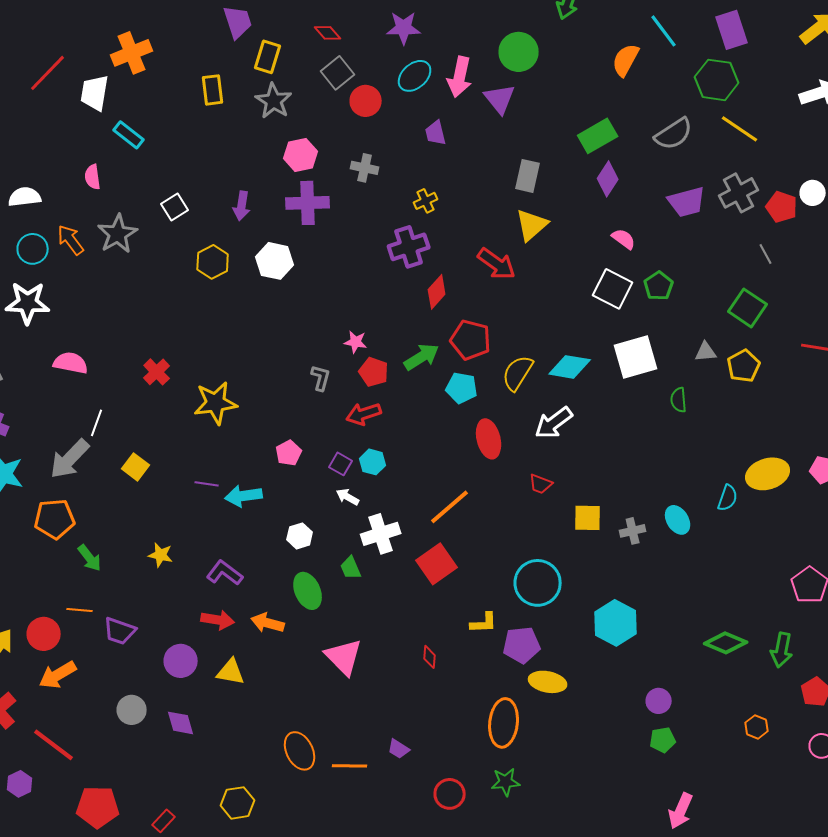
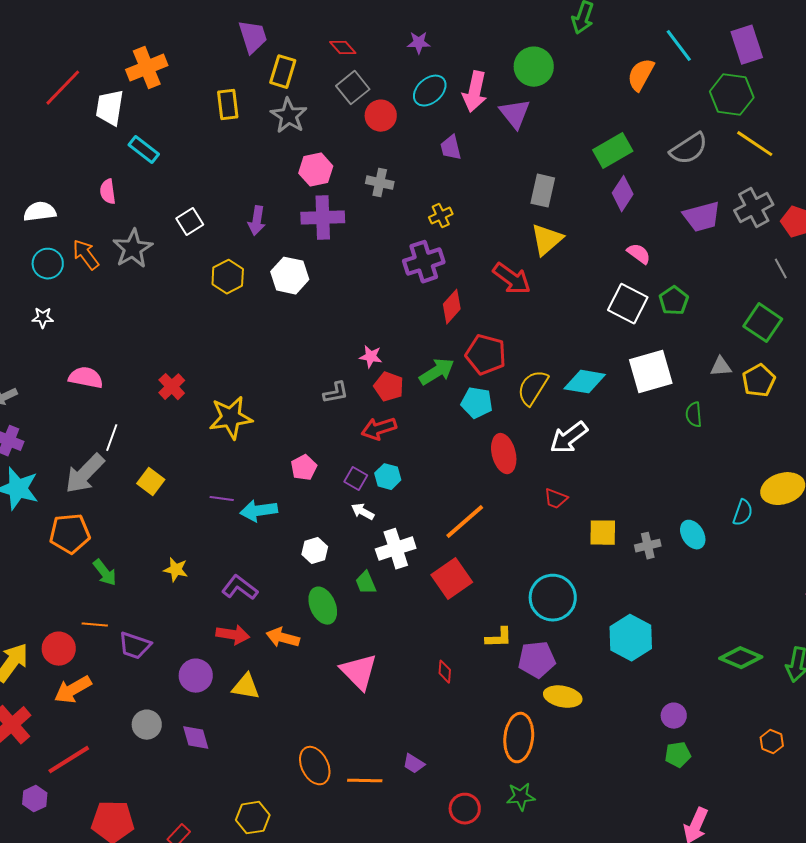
purple star: (404, 28) -> (419, 43), size x0.7
white star: (28, 303) -> (43, 318), size x0.5
gray L-shape: (321, 378) -> (336, 393), turned 64
red line: (54, 745) -> (69, 760), turned -69

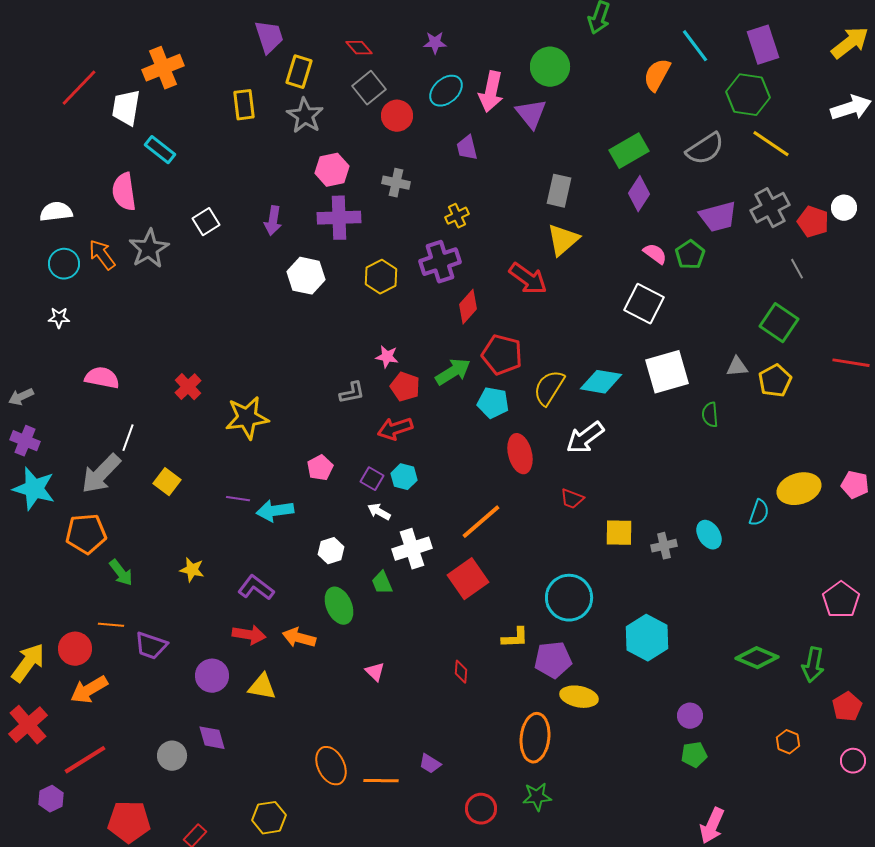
pink semicircle: (108, 192) -> (124, 192), size x1.5
yellow hexagon: (228, 277) -> (381, 277), moved
green pentagon: (674, 301) -> (690, 255), moved
pink triangle: (359, 672) -> (375, 672), size x0.5
gray circle: (147, 725) -> (172, 756), moved

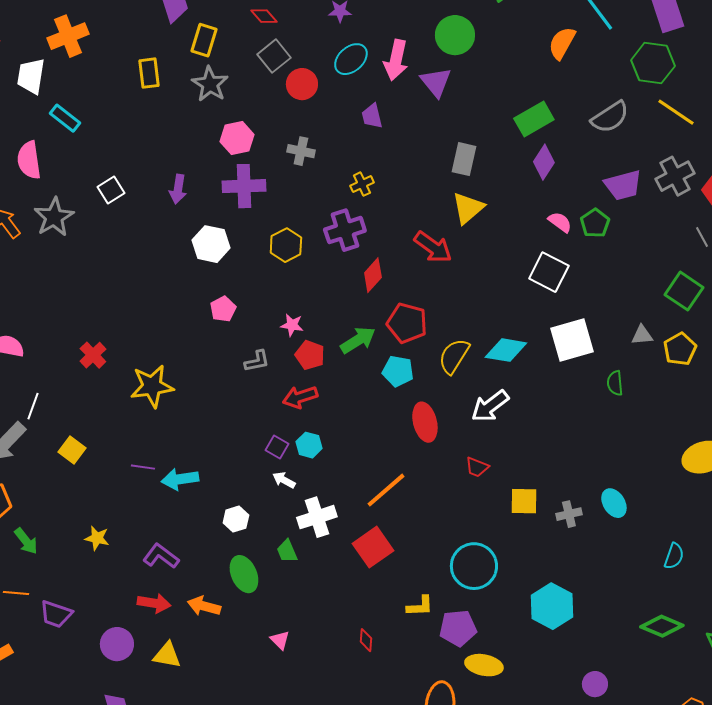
pink pentagon: (320, 468) -> (223, 309), moved
cyan semicircle: (759, 513) -> (674, 556), moved

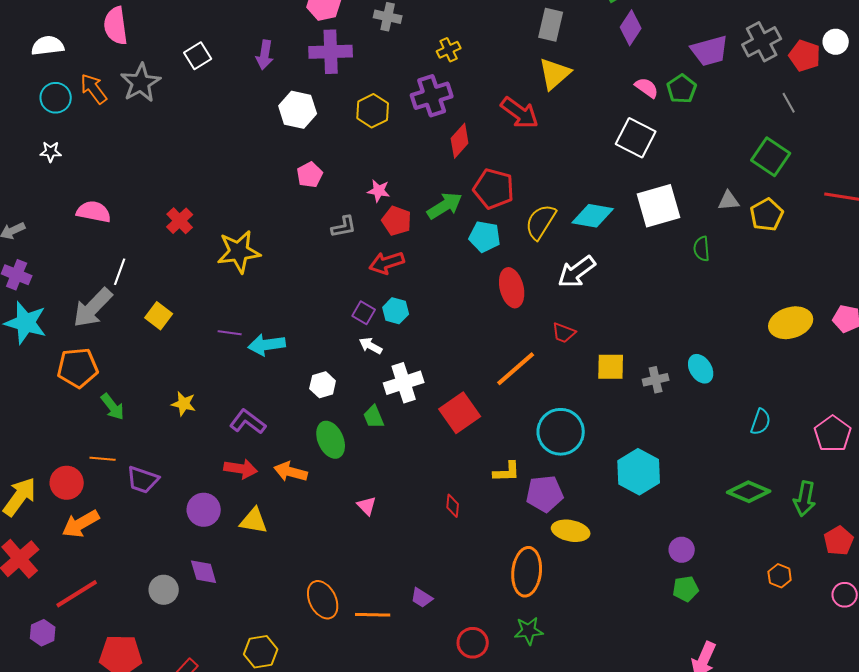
orange line: (386, 490) -> (516, 369), moved

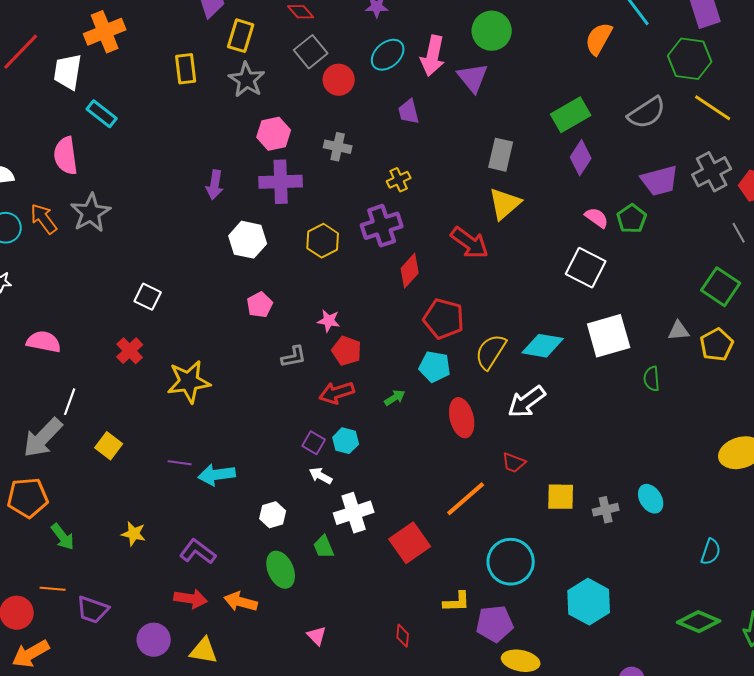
white square: (198, 56) -> (148, 297), moved, turned -32
green arrow: (445, 206) -> (395, 398), moved, size x0.6

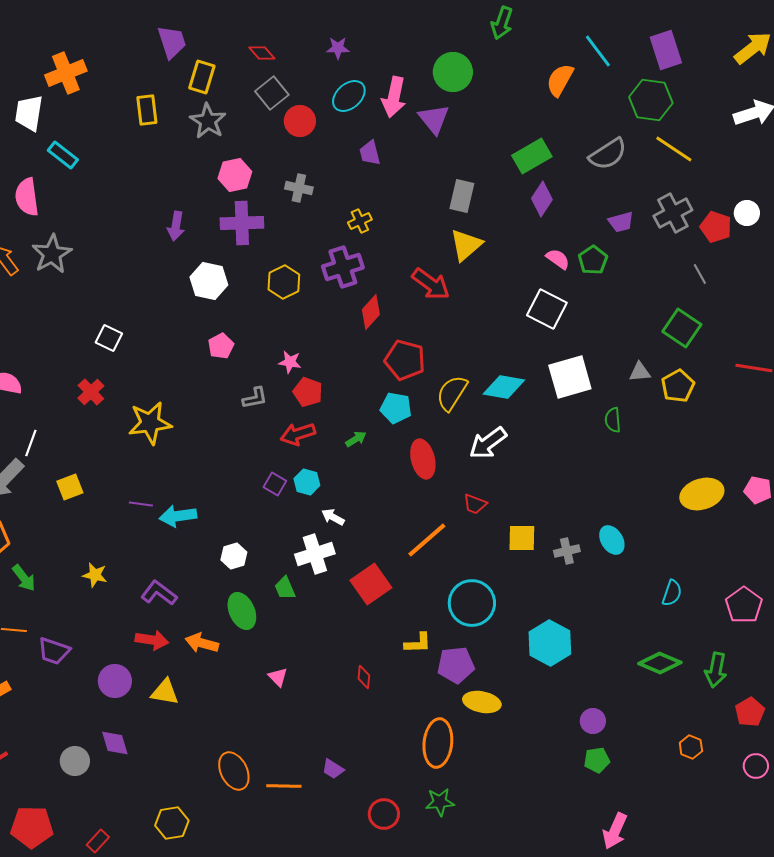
purple trapezoid: (660, 181) -> (621, 222), size x0.7
yellow square: (109, 446) -> (70, 487), turned 32
white arrow: (321, 476) -> (333, 517), moved

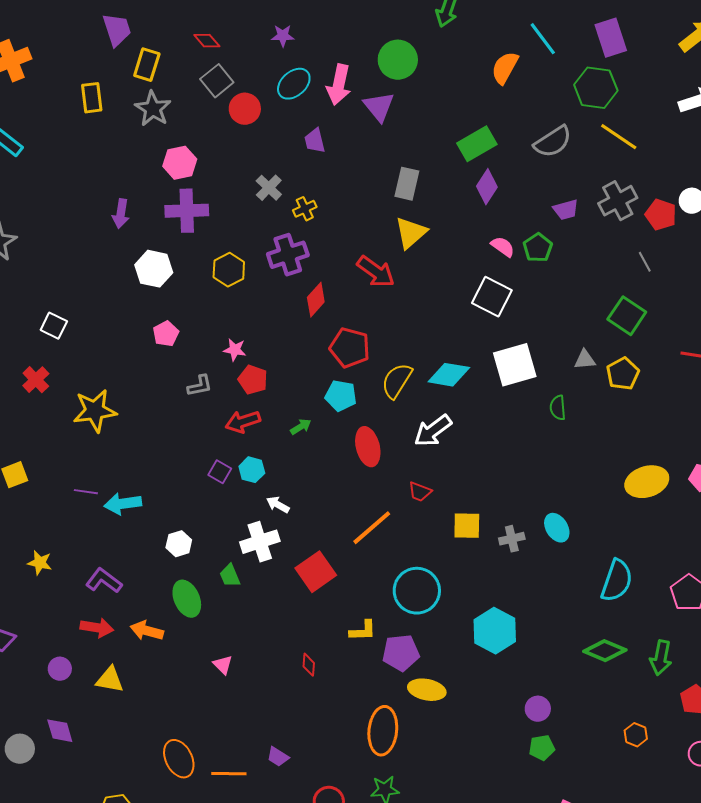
gray cross: (299, 188) -> (269, 188), moved, turned 32
cyan semicircle: (672, 593) -> (617, 581), size x1.6
purple circle: (115, 681) -> (60, 669), size x0.7

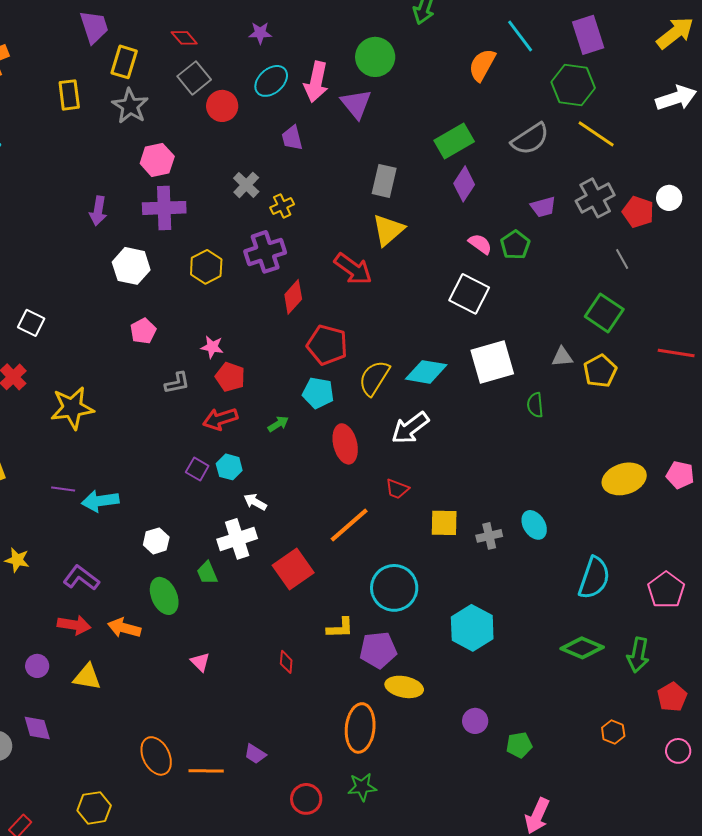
purple circle: (538, 709) -> (475, 721), moved

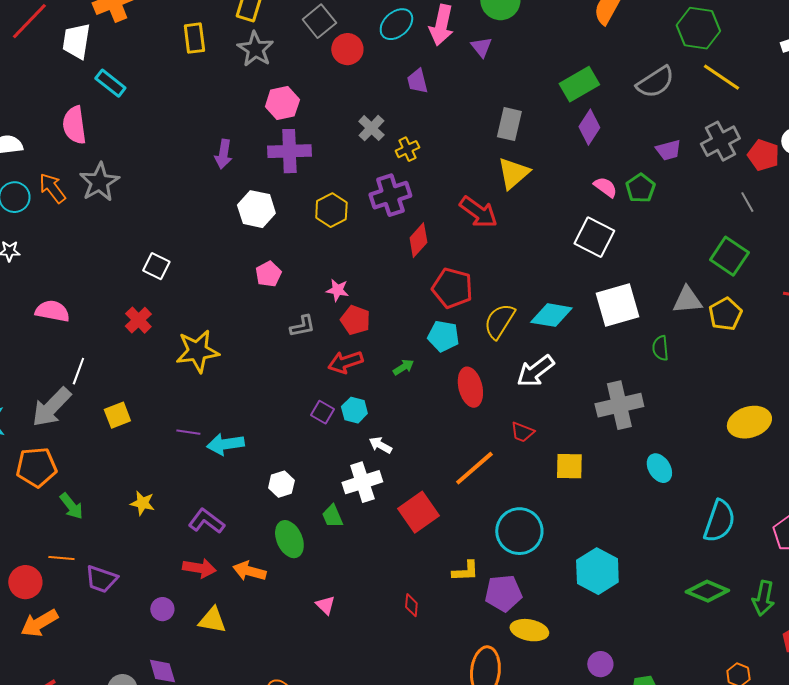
purple triangle: (356, 104) -> (481, 47), size x0.7
gray triangle: (562, 357) -> (687, 300), size x1.4
gray cross: (489, 536) -> (619, 405), moved, size x1.8

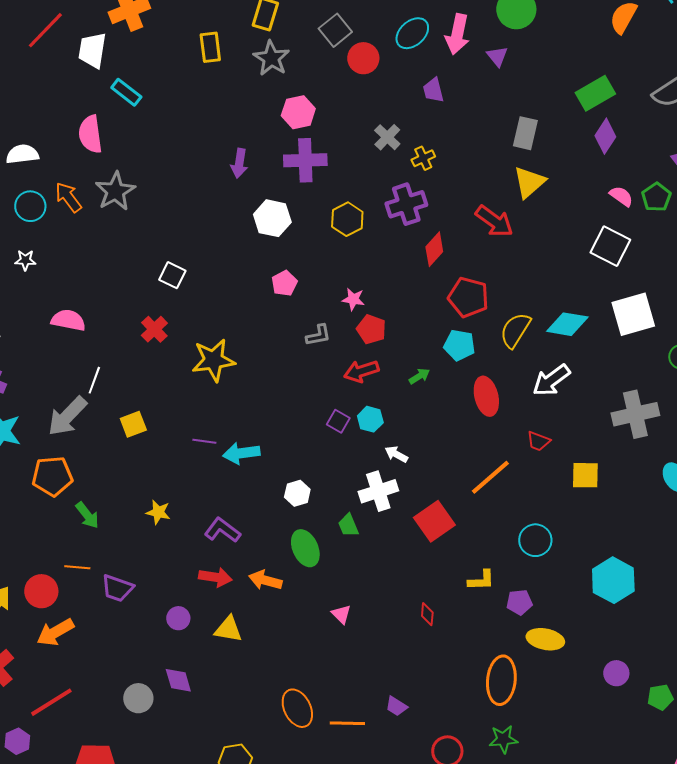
cyan circle: (519, 531) -> (535, 540), size x0.7
purple pentagon: (503, 593) -> (519, 602), size x0.7

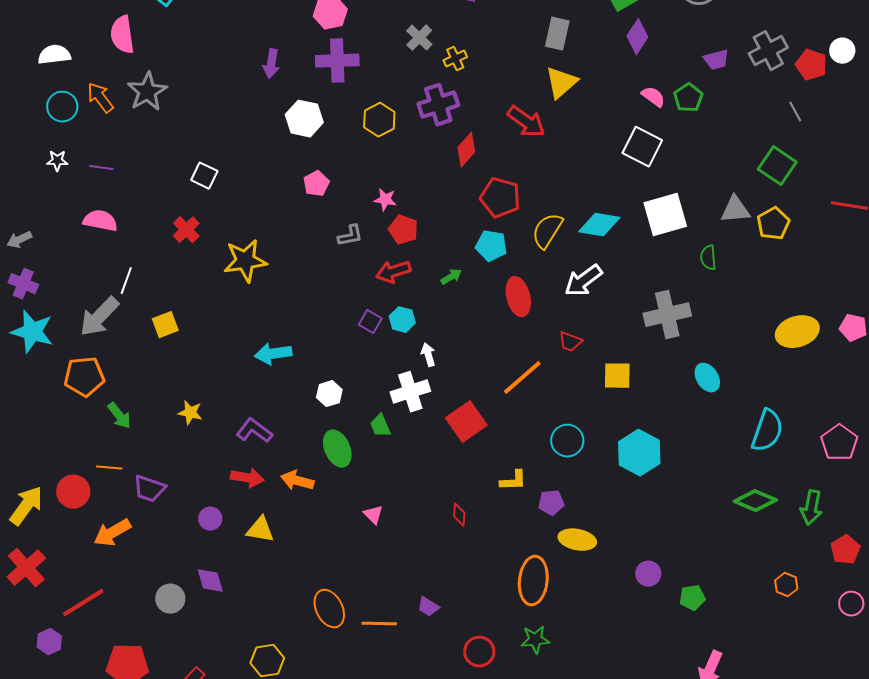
purple line: (204, 441) -> (101, 168), moved
white arrow: (396, 454) -> (428, 355), turned 45
cyan hexagon: (613, 580) -> (639, 453), moved
orange arrow: (55, 632) -> (112, 533), moved

